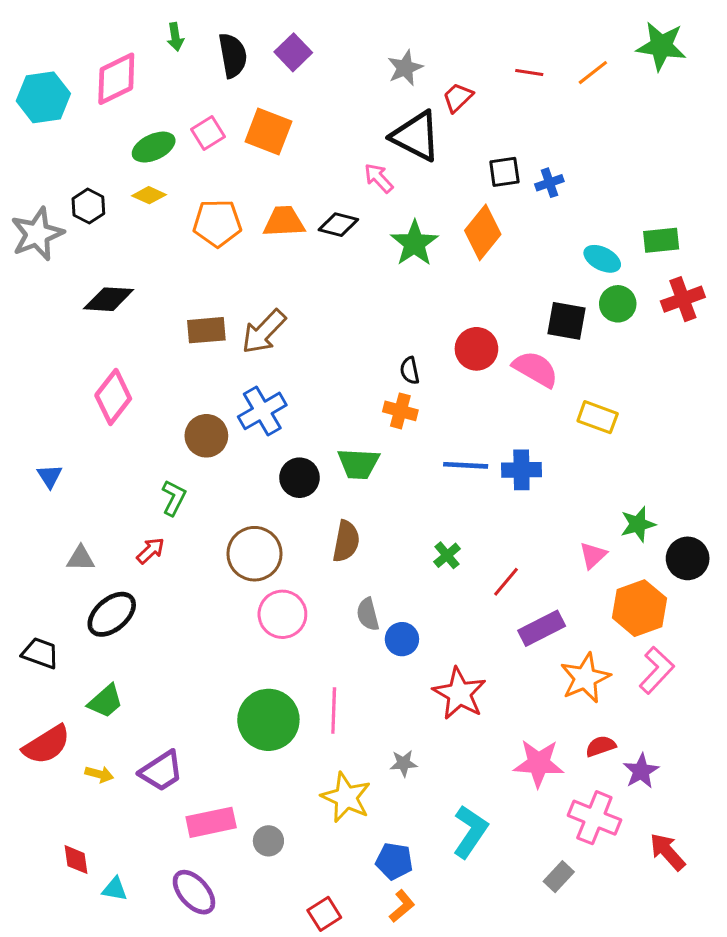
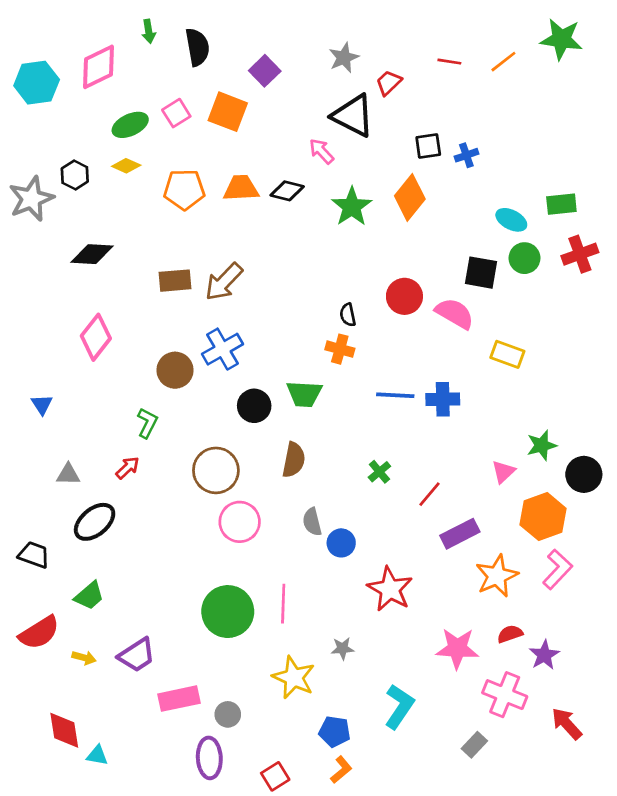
purple square: (293, 52) -> (265, 71), moved
red diamond: (76, 860) -> (64, 730), size x1.4
purple ellipse: (194, 892) -> (209, 758), moved, turned 39

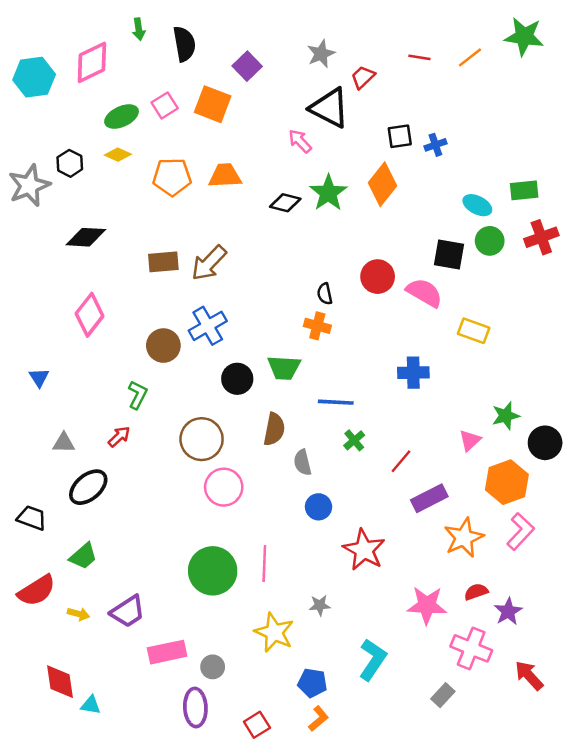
black diamond: (287, 191) -> (285, 203), moved
blue line: (395, 395) -> (336, 402), moved
gray semicircle: (312, 522) -> (303, 462), moved

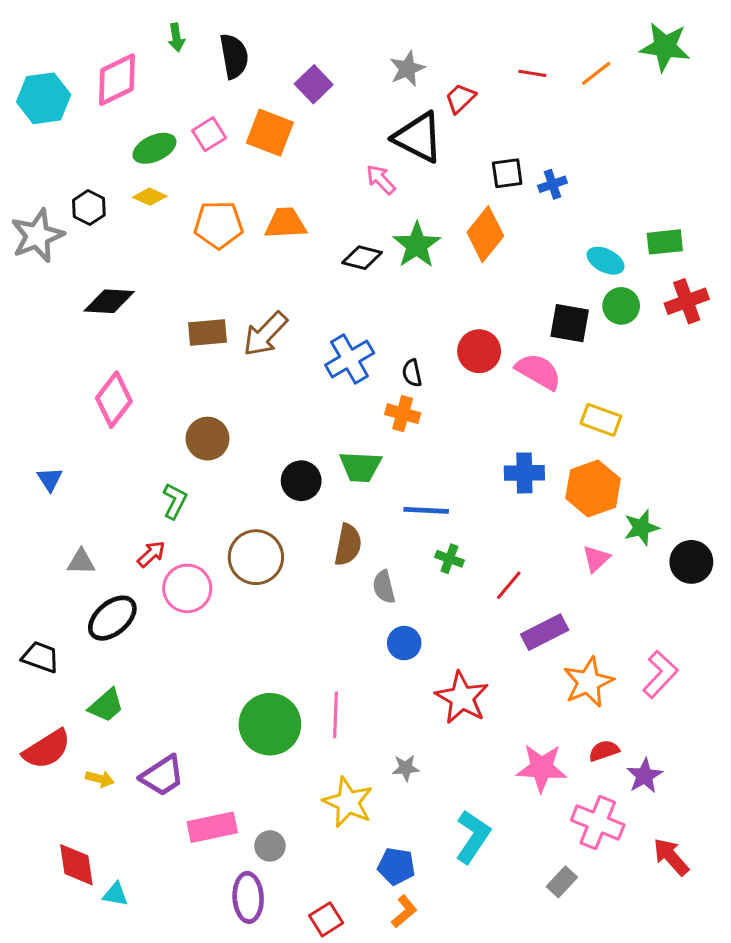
blue cross: (208, 326) -> (350, 359), moved
green cross: (354, 440) -> (449, 559), turned -30
orange hexagon: (507, 482) -> (593, 489), moved
pink circle: (224, 487) -> (187, 588), moved

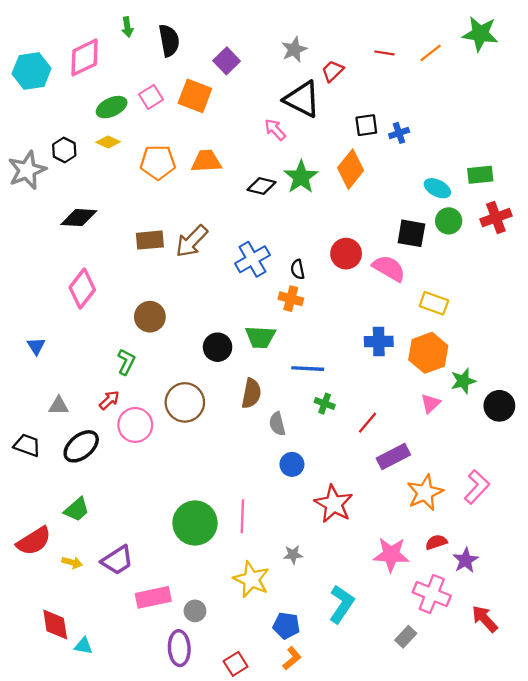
black trapezoid: (41, 657) -> (27, 445), moved

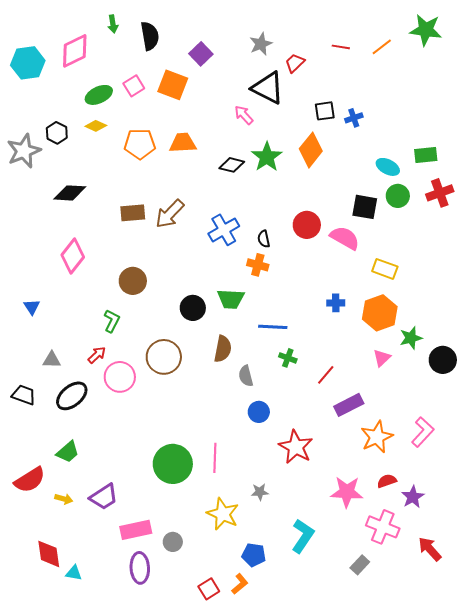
blue cross: (379, 342) -> (336, 303), size x0.7
purple ellipse: (179, 648) -> (140, 568), moved
orange L-shape: (292, 658) -> (240, 584), moved

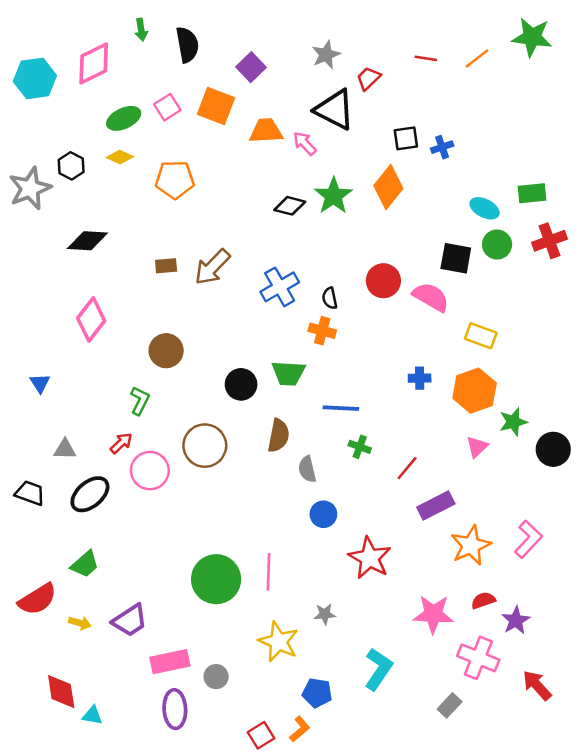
orange trapezoid: (183, 143) -> (266, 131), moved
brown rectangle: (133, 213) -> (166, 266), size x0.7

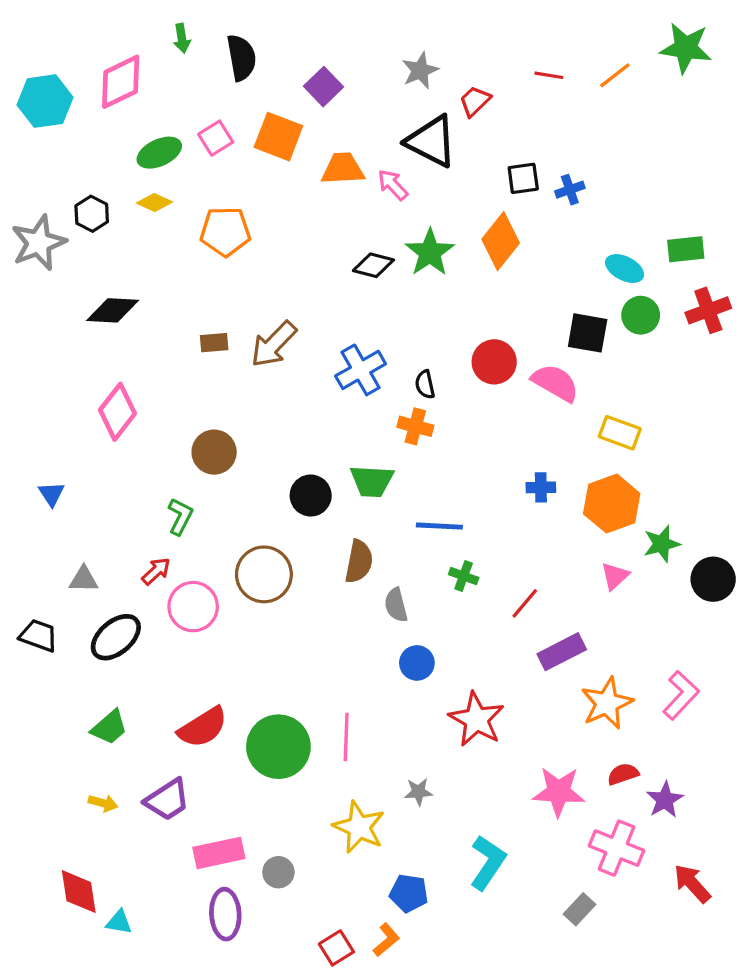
red semicircle: (37, 599) -> (203, 727), moved

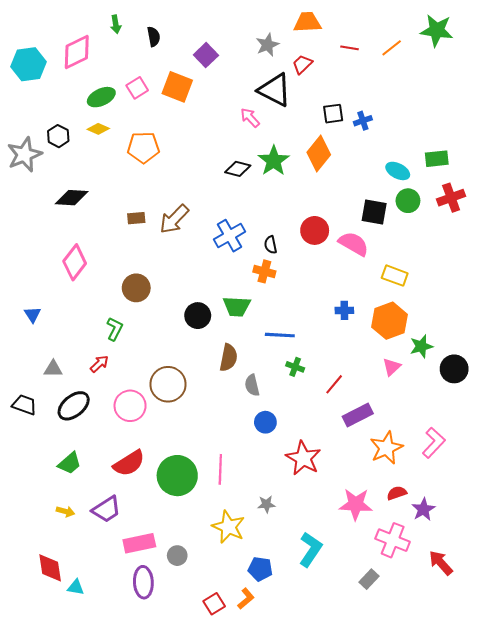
black semicircle: (241, 58) -> (154, 37), size x0.7
orange trapezoid: (343, 169) -> (307, 22), moved
brown circle: (264, 574) -> (168, 384), moved
pink circle: (193, 607) -> (130, 406), moved

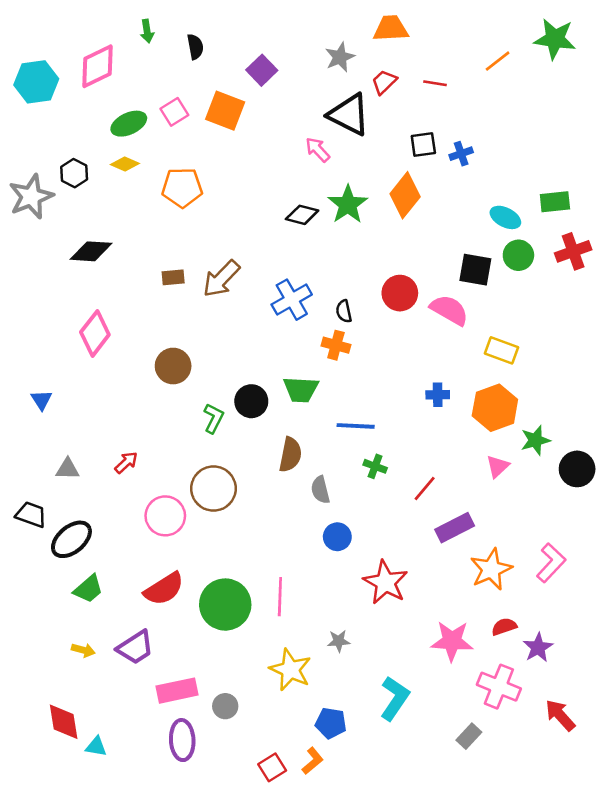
red line: (350, 48) -> (435, 83), moved
green L-shape: (115, 329) -> (213, 418), moved
black ellipse: (74, 406) -> (71, 539), moved

